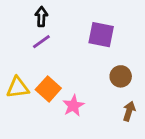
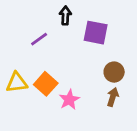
black arrow: (41, 17) -> (65, 15), moved
brown arrow: (129, 111) -> (113, 97), moved

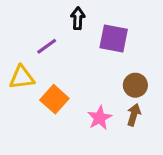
yellow triangle: (17, 83) -> (22, 77), moved
pink star: (69, 100) -> (100, 118), moved

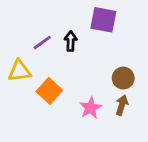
black arrow: (78, 18) -> (71, 41), moved
purple square: (114, 39) -> (103, 20), moved

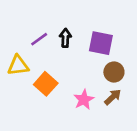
purple square: (103, 20) -> (101, 43), moved
brown arrow: (122, 105) -> (113, 97), turned 30

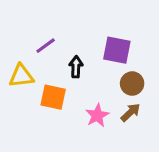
black arrow: (65, 38) -> (76, 67), moved
orange square: (46, 84) -> (53, 97), turned -30

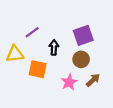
purple square: (117, 50) -> (83, 35), turned -30
brown circle: (132, 84) -> (81, 59), moved

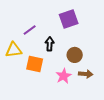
purple square: (83, 35) -> (69, 19), moved
brown arrow: (93, 80) -> (86, 74), turned 48

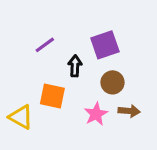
purple square: (69, 19) -> (105, 45), moved
yellow triangle: (14, 50) -> (21, 117), moved, turned 36

